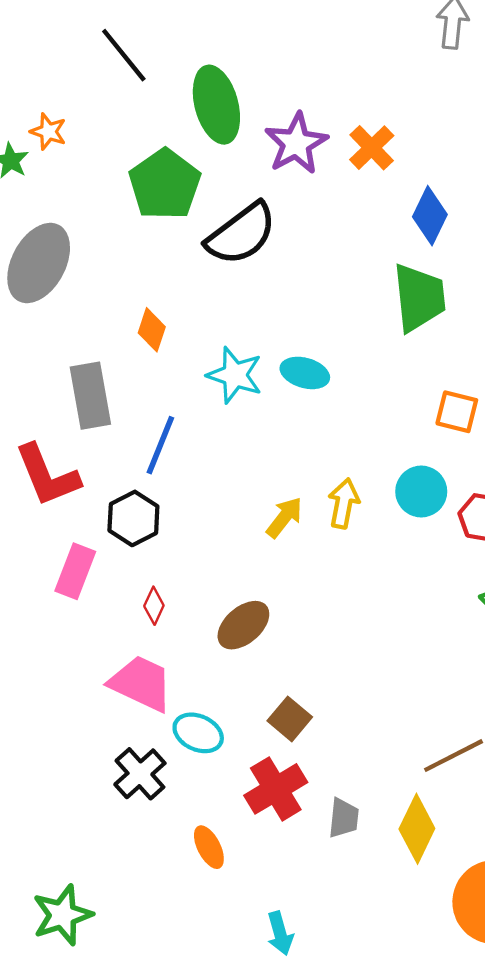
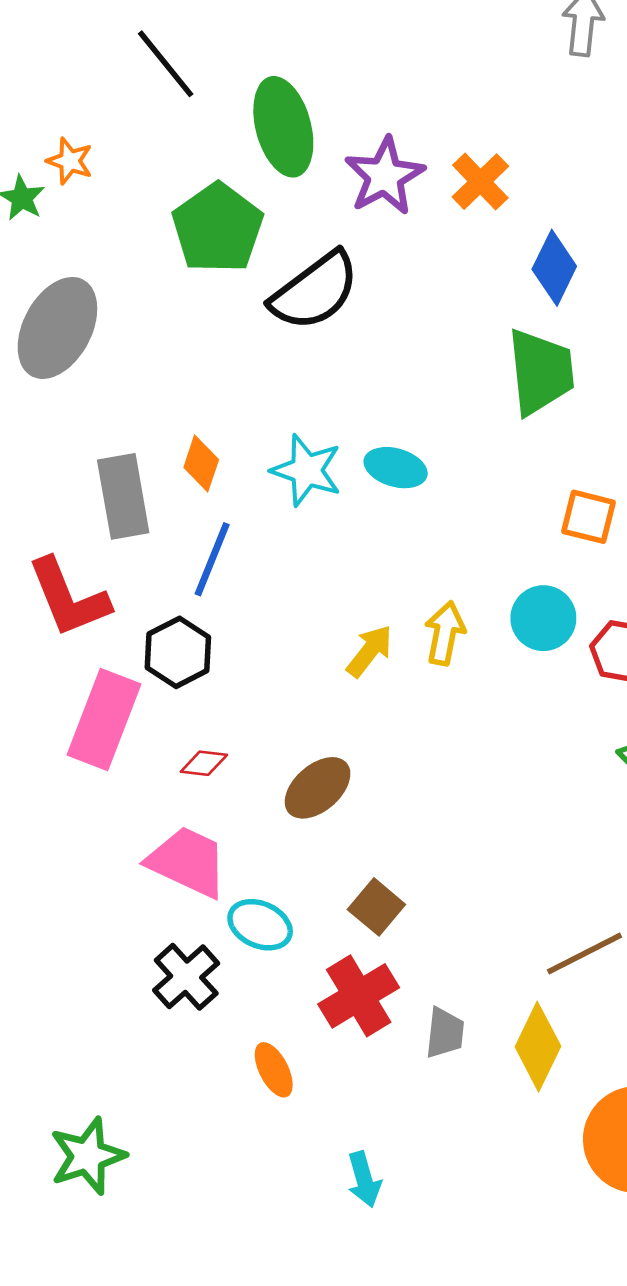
orange diamond: (152, 330) -> (201, 463), moved
pink rectangle: (75, 571) -> (104, 719), size x1.4
red diamond: (154, 606) -> (204, 763), turned 72

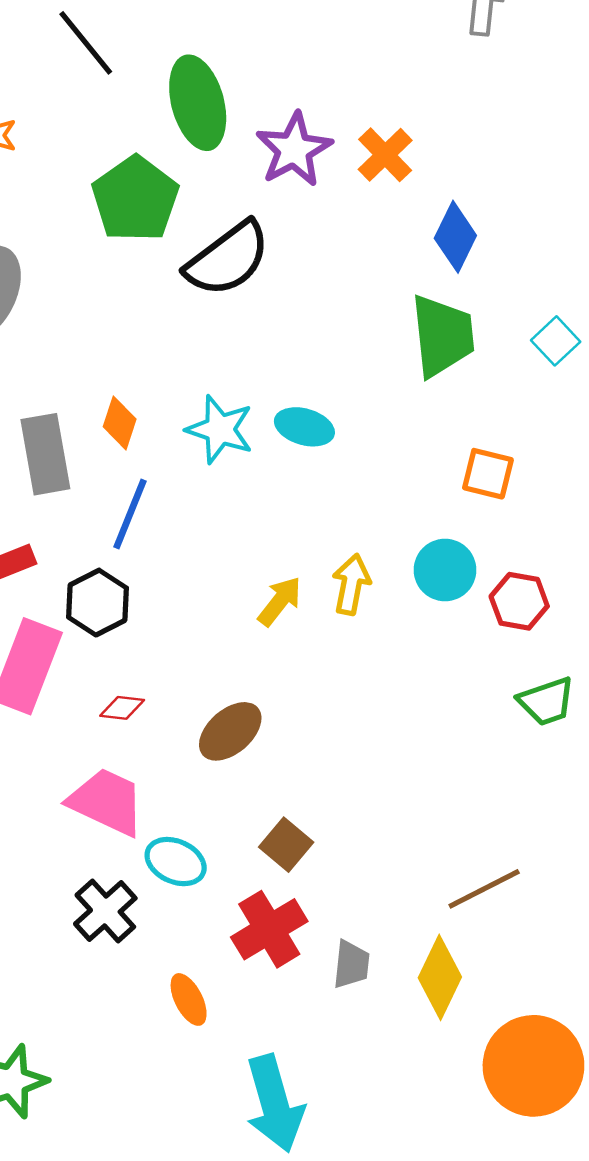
cyan arrow: (364, 1179) -> (274, 1104), size x1.8

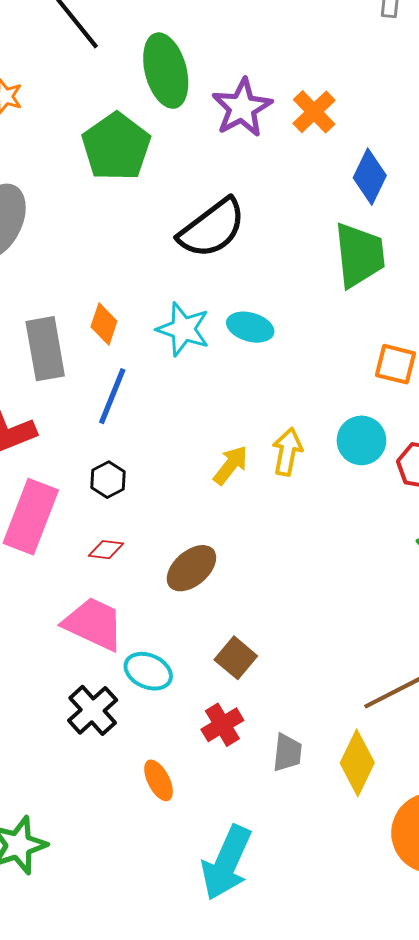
black semicircle: (228, 259) -> (212, 228), moved
black hexagon: (97, 603) -> (108, 480), moved, size x0.7
red cross: (269, 929) -> (222, 725), size x0.7
cyan arrow: (274, 1104) -> (227, 863), turned 40

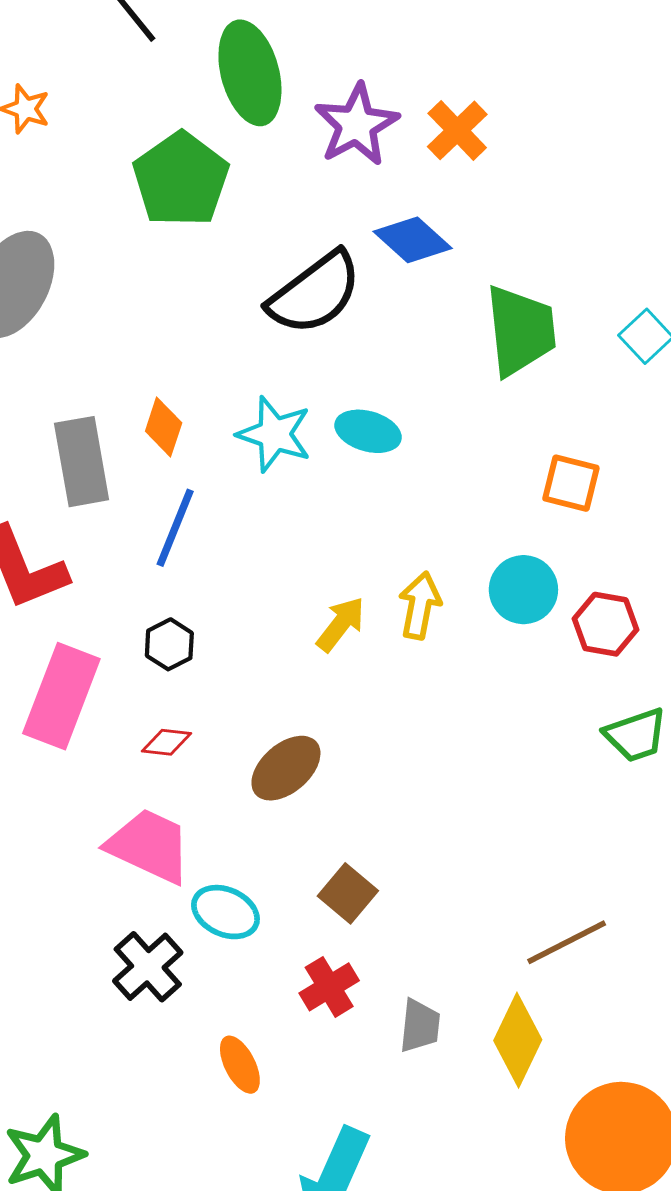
blue diamond: (370, 177) -> (413, 240), moved, turned -74

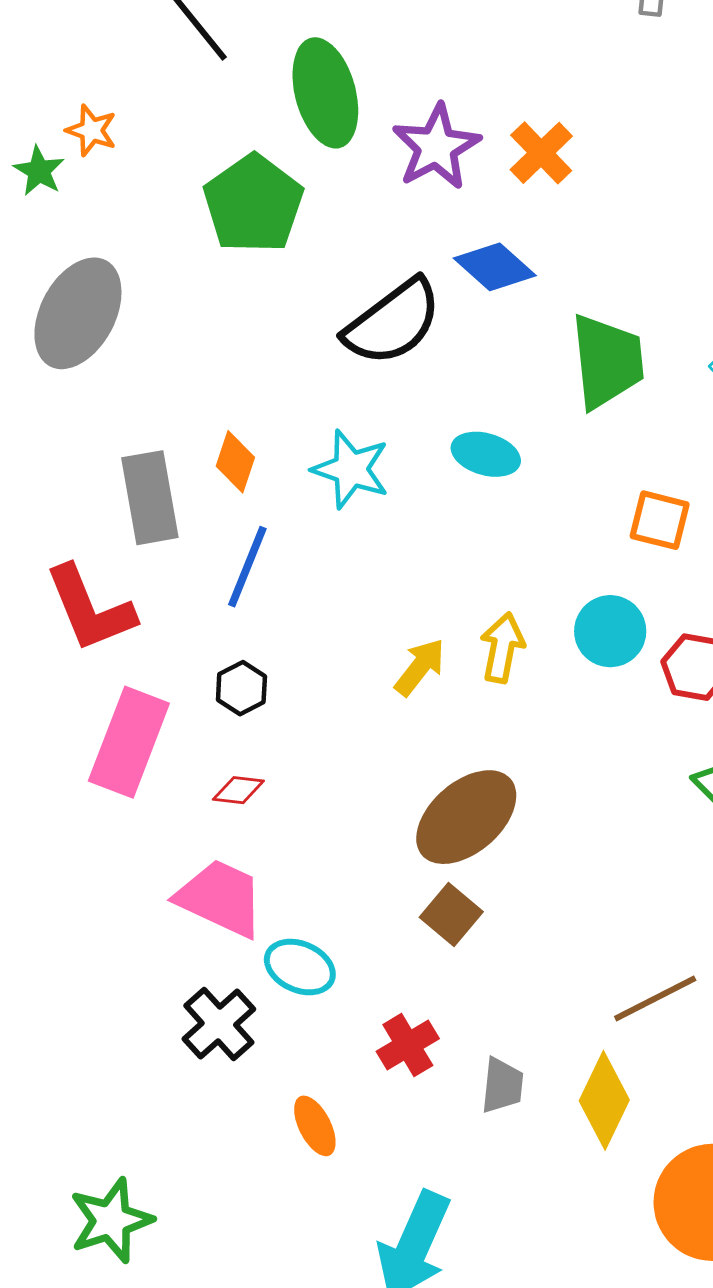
cyan ellipse: (368, 431) -> (486, 454), moved
brown ellipse: (286, 768) -> (466, 817), moved, size x1.4
brown square: (348, 893) -> (451, 915), moved

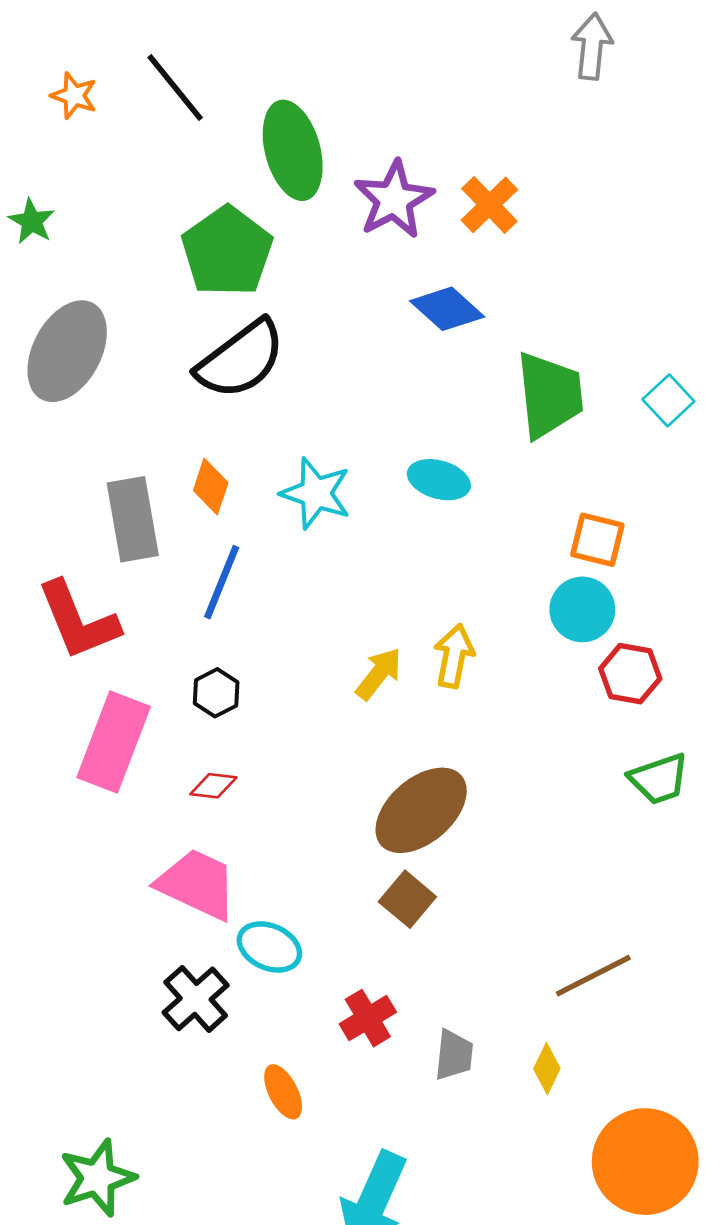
orange star: (91, 130) -> (74, 96), moved
black semicircle: (393, 322) -> (241, 359), moved
cyan circle: (610, 631) -> (582, 609), moved
yellow diamond: (604, 1100) -> (547, 1069), size x0.6

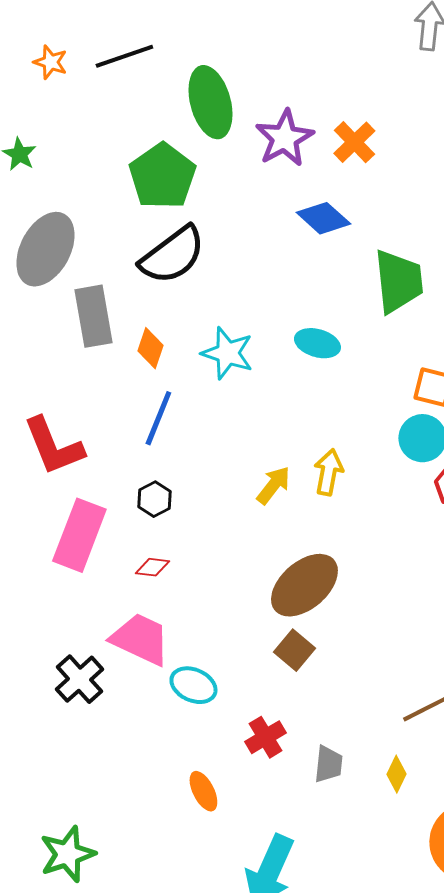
black line: (175, 87) -> (124, 56), turned -70
gray rectangle: (133, 519) -> (93, 316), moved
black cross: (196, 999) -> (79, 679), moved

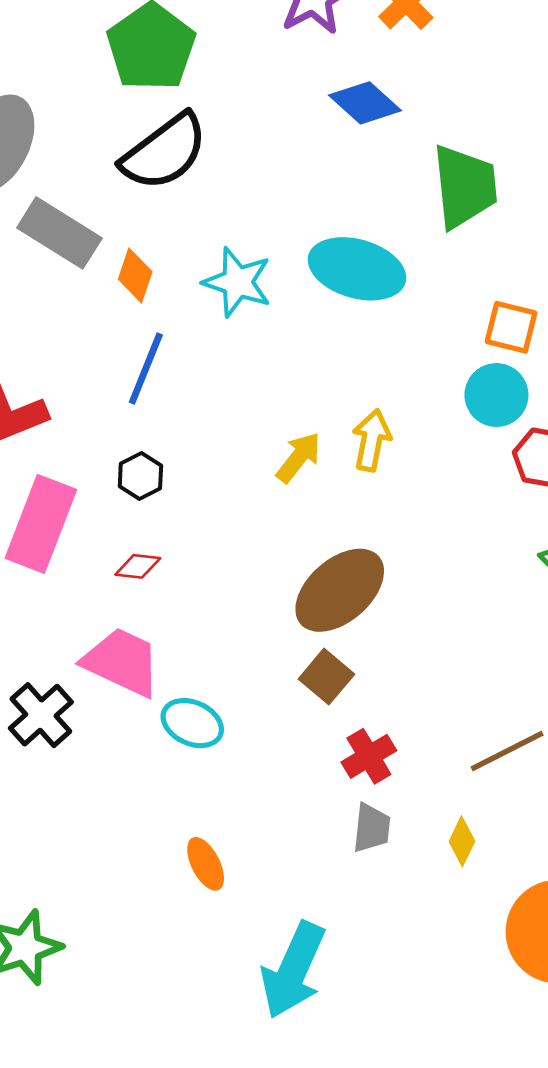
gray rectangle: (93, 316) -> (59, 233), turned -48
cyan ellipse: (317, 343) -> (357, 269), size x1.6
red cross: (265, 737) -> (369, 756), moved

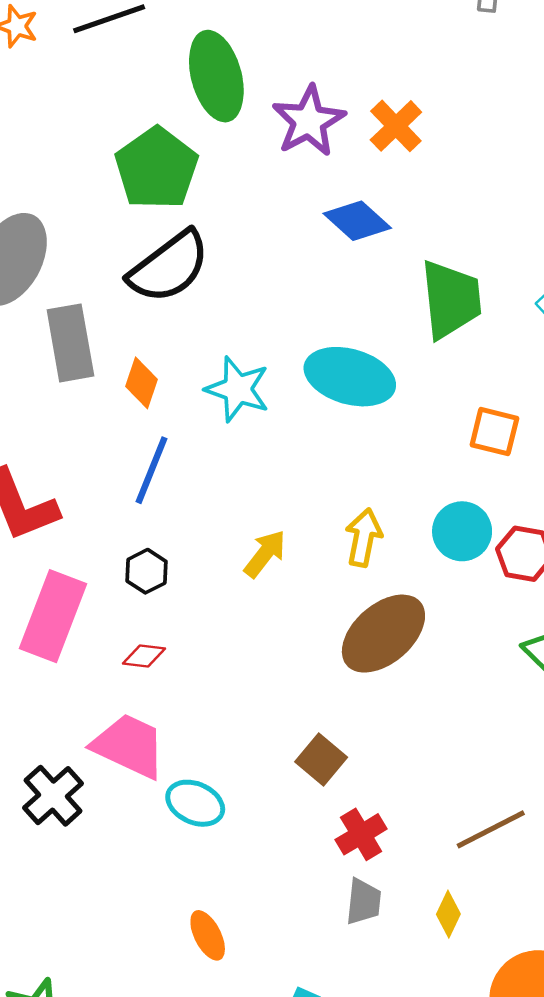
gray rectangle: (59, 233) -> (70, 343), turned 48
cyan circle: (496, 395) -> (462, 531), moved
yellow arrow: (299, 457) -> (265, 554), moved
brown ellipse: (340, 590) -> (383, 634), moved

